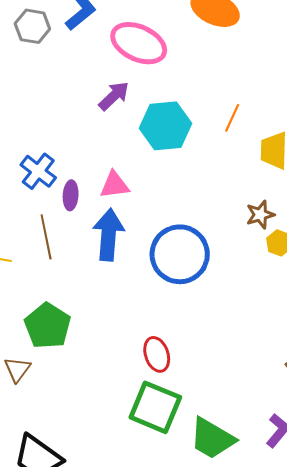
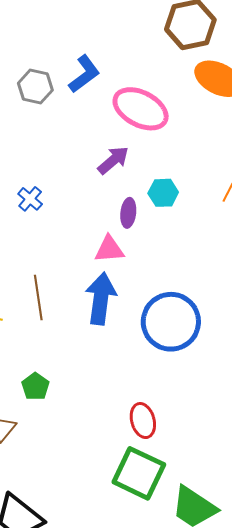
cyan hexagon: (166, 126) -> (163, 193), size x0.6
blue cross: (38, 171) -> (30, 199), moved, size x0.7
purple ellipse: (71, 195) -> (128, 213), moved
green pentagon: (48, 326) -> (35, 386), size x0.6

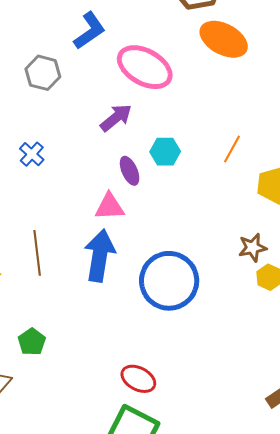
gray hexagon: (35, 87) -> (43, 73), moved
purple ellipse: (128, 213) -> (130, 171), turned -32
red ellipse: (143, 421) -> (138, 379), turned -48

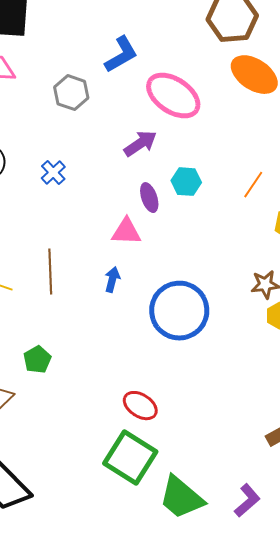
blue arrow: (100, 256) -> (112, 280), size x0.5

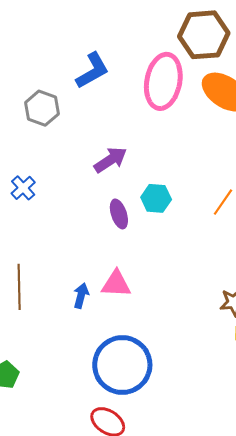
pink ellipse: (173, 96) -> (163, 81), moved, turned 66
pink triangle: (126, 232) -> (116, 284), moved
blue circle: (179, 311) -> (122, 365), moved

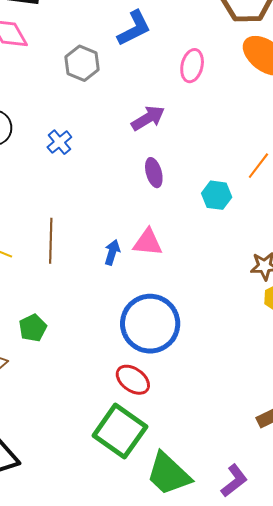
pink ellipse: (163, 81) -> (192, 66), moved, size x0.6
cyan hexagon: (156, 198) -> (217, 195), moved

